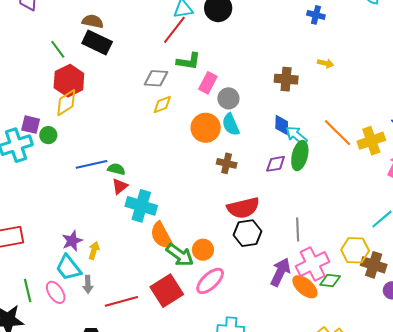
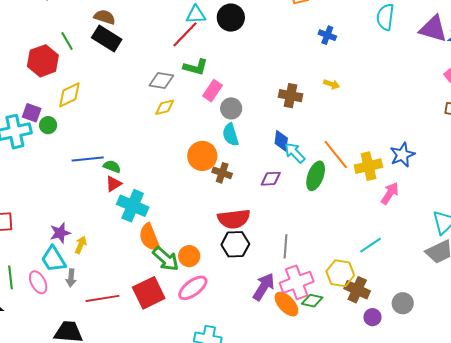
red hexagon: (69, 81) -> (43, 61), moved
orange circle: (206, 128) -> (202, 156), moved
green ellipse: (300, 156) -> (316, 176), moved

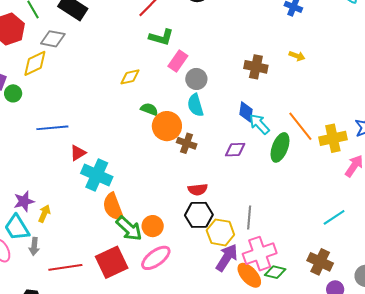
gray diamond: (161, 80) -> (53, 39), moved
green semicircle: (112, 166) -> (149, 109), moved
red semicircle: (234, 219) -> (198, 189), size x0.6
yellow hexagon: (340, 273) -> (220, 232), moved

